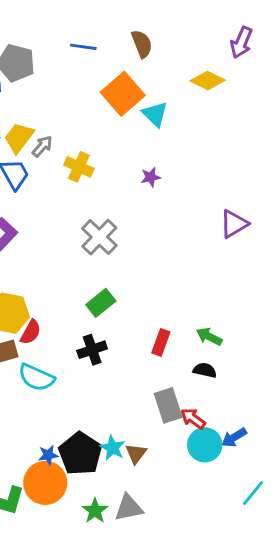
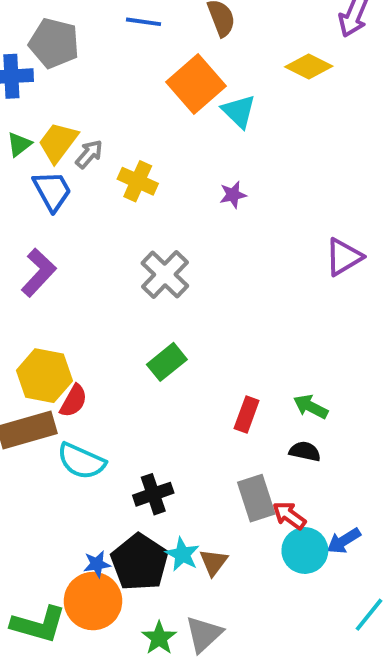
black cross: (92, 350) -> (153, 494), moved
gray triangle: (129, 508) -> (204, 634), turned -32

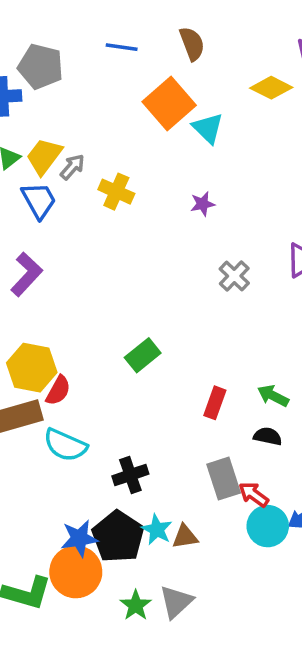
gray cross: (165, 275) -> (234, 276), moved, size x0.7
brown triangle: (214, 562) -> (185, 537), turned 44
blue star: (97, 564) -> (79, 538), size x1.5

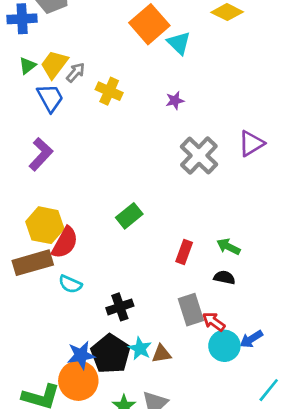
gray cross: (234, 276) -> (199, 155), size x1.6
red semicircle: (58, 390) -> (65, 243), size x1.4
cyan semicircle: (65, 445) -> (70, 284), size x0.7

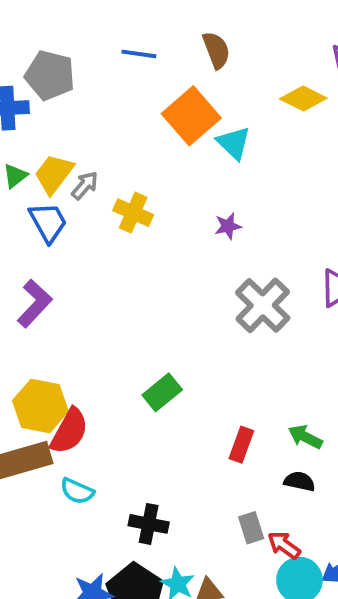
black cross: (120, 307) -> (149, 524), turned 30
gray rectangle: (191, 310) -> (251, 528), size x0.7

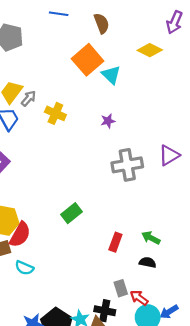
blue line: (139, 54) -> (59, 14), moved
gray cross: (263, 305) -> (127, 165), turned 36
black cross: (149, 524) -> (105, 311), moved

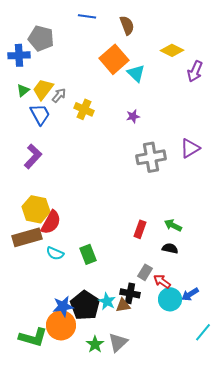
purple arrow: (174, 22) -> (195, 71), moved
green rectangle: (71, 213) -> (88, 254), moved, turned -72
gray rectangle: (121, 288) -> (145, 272), turned 49

